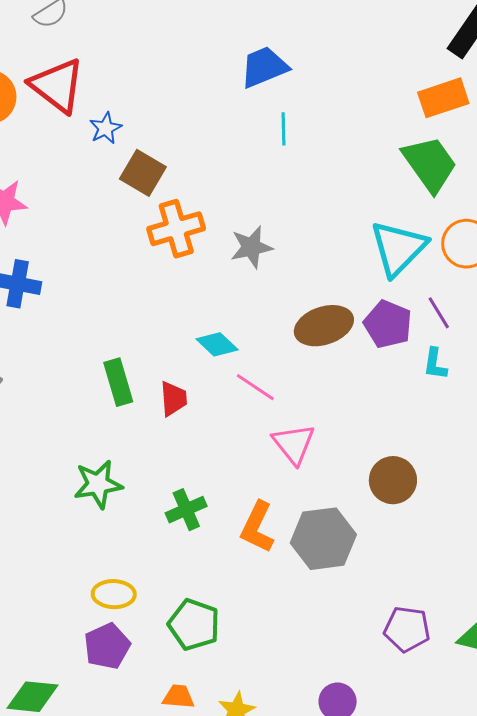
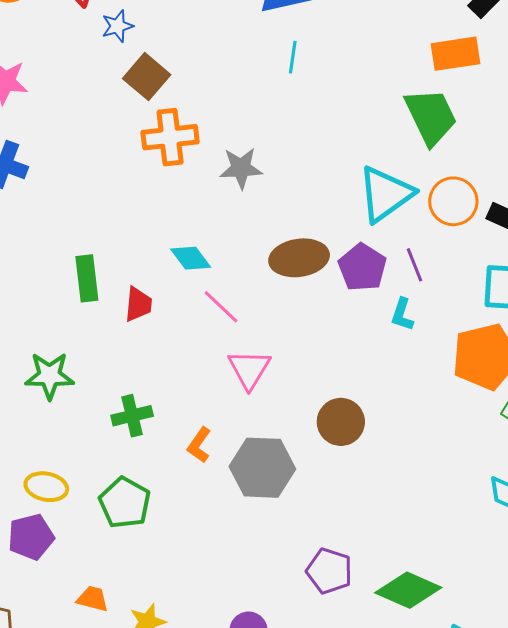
orange L-shape: (257, 527) -> (199, 445), size x0.7
green pentagon: (194, 625) -> (125, 503), moved

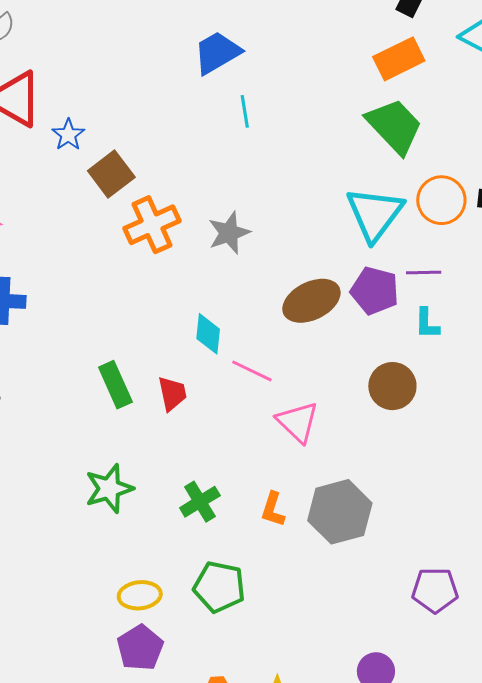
brown square: (147, 77) -> (111, 174), turned 30
cyan diamond: (191, 258) -> (208, 334), turned 60
purple line: (414, 265) -> (424, 272), turned -52
brown circle: (341, 422) -> (392, 386), moved

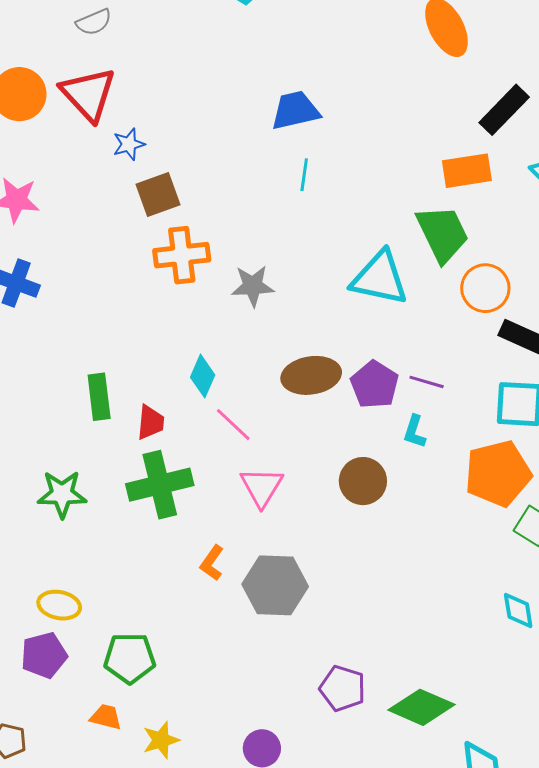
orange circle: (441, 200) -> (485, 288), moved
cyan triangle: (375, 214) -> (380, 278), moved, turned 48
green cross: (200, 502) -> (160, 485), moved, size x1.6
green pentagon: (219, 587) -> (130, 658), moved, turned -30

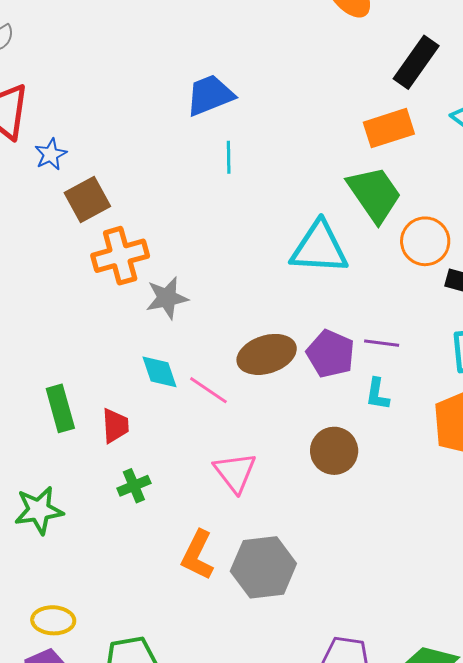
gray star: (253, 286) -> (167, 298), moved
cyan diamond: (203, 376) -> (159, 372), turned -33
pink line: (233, 425) -> (208, 390), moved
green cross: (160, 485) -> (134, 486), size x0.5
orange L-shape: (212, 563) -> (198, 555), size x1.4

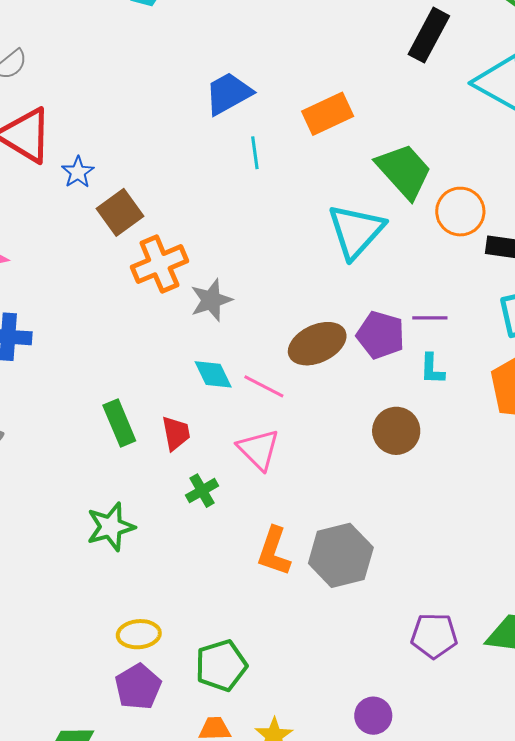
orange rectangle: (389, 128) -> (328, 114), moved
cyan triangle: (319, 248) -> (356, 231), turned -44
pink triangle: (235, 472) -> (258, 449), moved

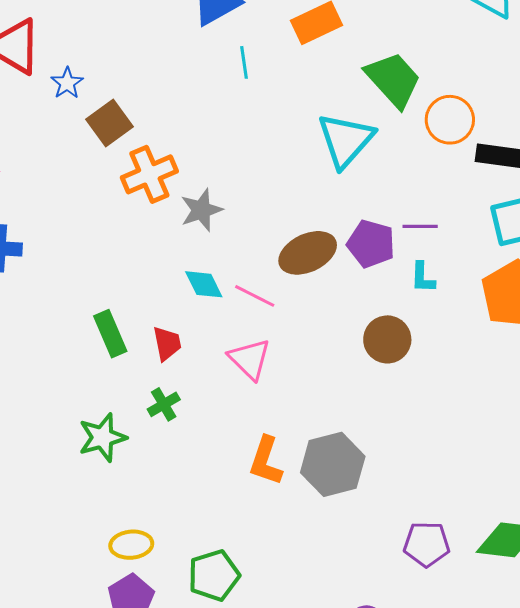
green cross: (202, 491) -> (164, 404), moved

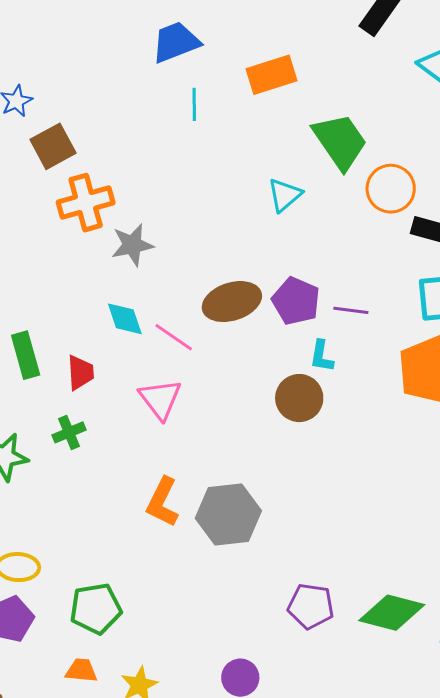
cyan triangle: (346, 140) -> (285, 195), size x0.6
purple line: (420, 226) -> (351, 310), moved
cyan L-shape: (423, 277) -> (322, 356), moved

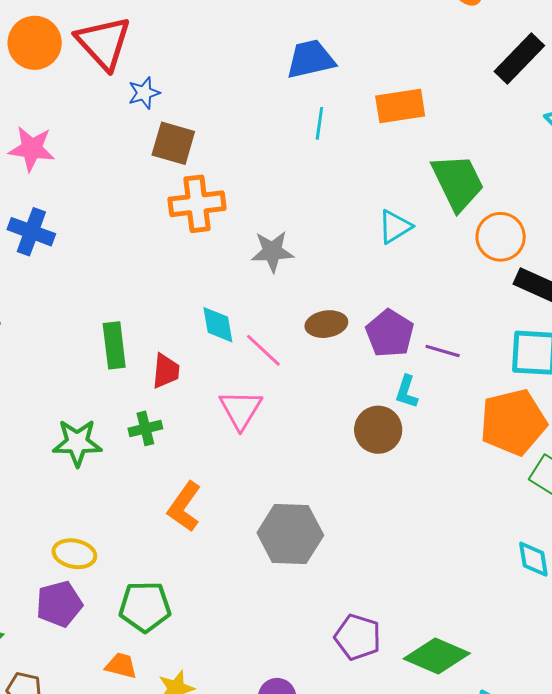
brown square: (53, 146) -> (173, 143), turned 36
gray star: (132, 245) -> (272, 251), moved
brown ellipse: (232, 302) -> (326, 324), size x0.7
orange L-shape: (163, 502) -> (184, 507), moved

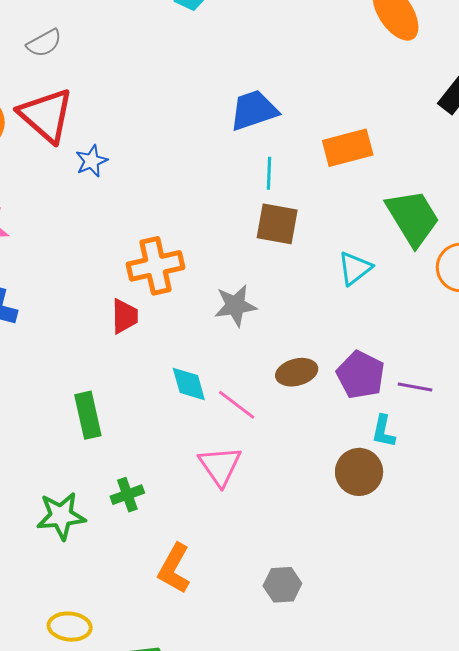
brown square: (173, 143) -> (277, 224), moved
red trapezoid: (166, 371) -> (125, 316), moved
gray hexagon: (290, 534) -> (282, 585), size x0.6

